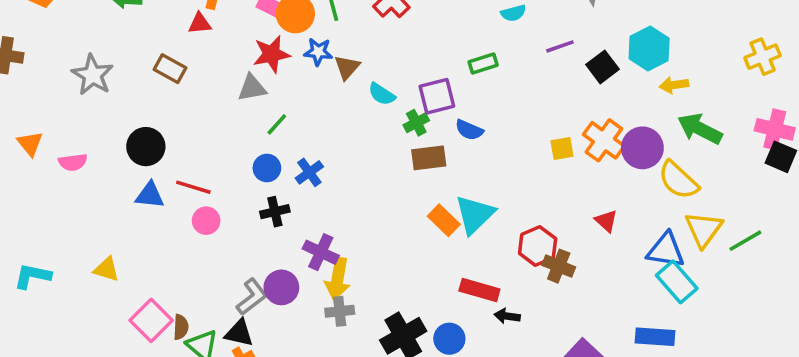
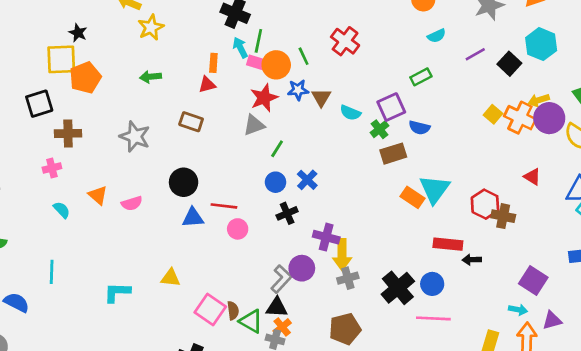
yellow arrow: (674, 85) -> (539, 100), moved
yellow square: (562, 148) -> (493, 114), moved, turned -30

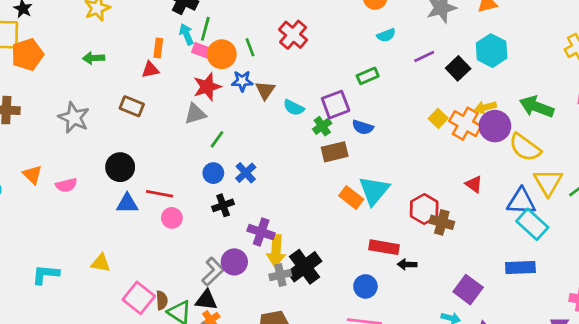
black cross: (398, 288) -> (305, 267), moved

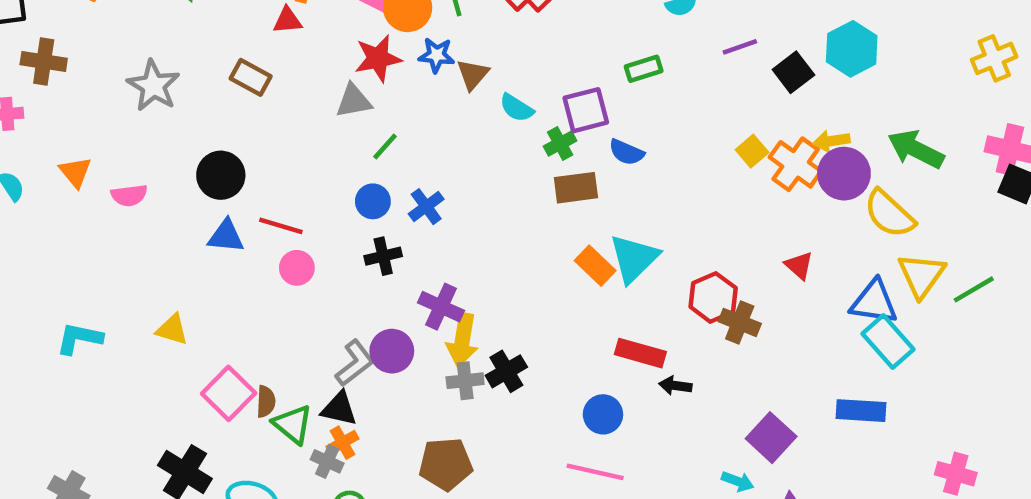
black cross: (305, 267) -> (506, 371), size x0.7

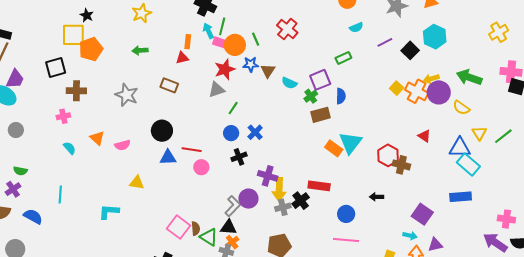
blue semicircle: (626, 152) -> (341, 96), turned -105
yellow semicircle: (889, 214) -> (461, 108), size x0.7
yellow triangle: (921, 275) -> (479, 133), size x0.7
yellow triangle: (172, 330) -> (137, 183), moved
red rectangle: (640, 353) -> (319, 186), moved

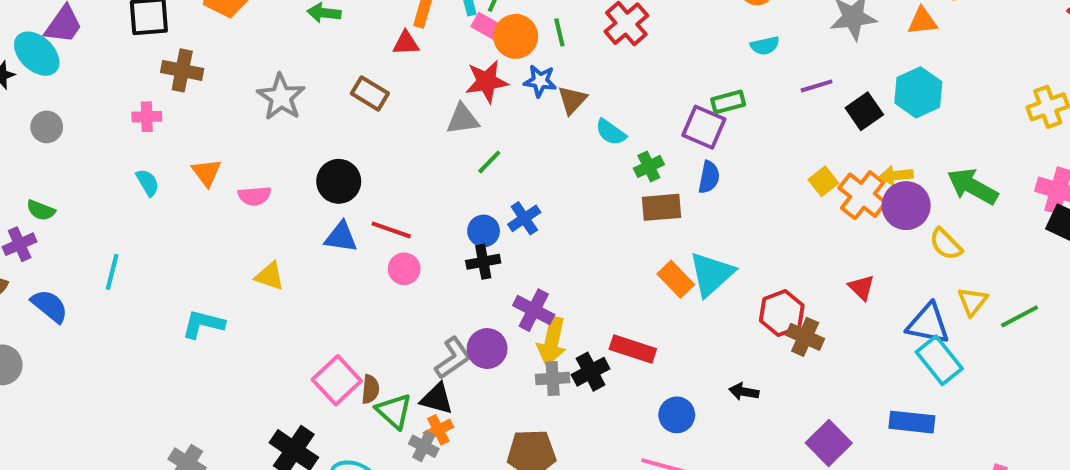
purple square: (320, 80) -> (704, 127), moved, turned 35
blue circle: (231, 133) -> (484, 231), moved

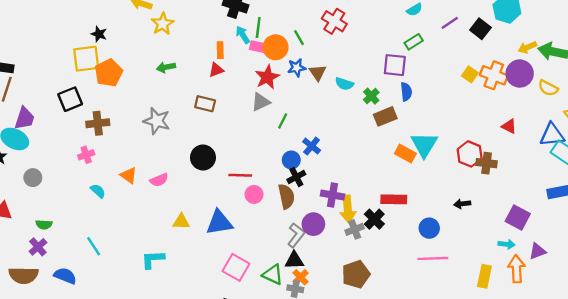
green rectangle: (728, 102) -> (414, 42), moved
yellow arrow: (896, 175) -> (527, 47), moved
blue triangle: (341, 237) -> (219, 223), moved, size x1.4
cyan line: (112, 272) -> (94, 246), turned -30
brown semicircle: (370, 389) -> (286, 196), moved, size x1.5

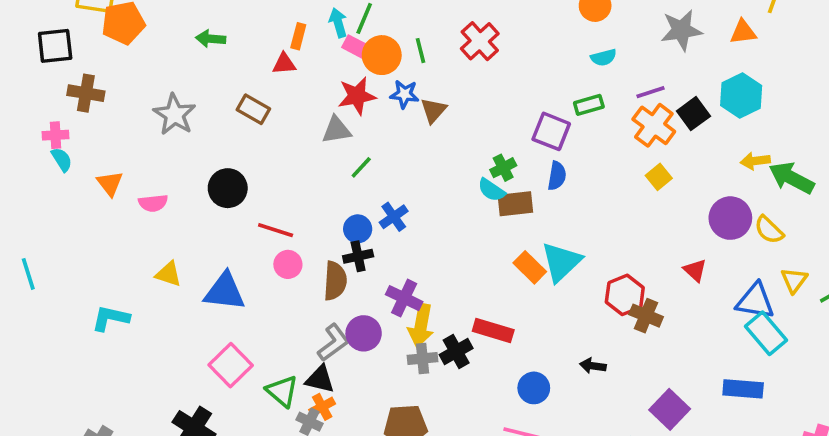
purple circle: (520, 74) -> (730, 218), moved
orange cross: (494, 75) -> (654, 125), moved
cyan semicircle: (344, 84) -> (491, 190), moved
cyan semicircle: (98, 191) -> (62, 160), moved

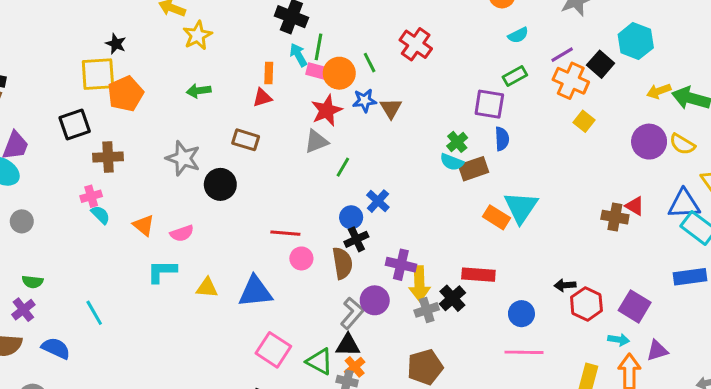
black circle: (228, 188) -> (220, 184), moved
red triangle: (695, 270) -> (635, 206), moved
red hexagon: (625, 295) -> (586, 304), moved
brown cross: (646, 316) -> (615, 217), moved
cyan L-shape: (110, 318) -> (162, 271), moved

